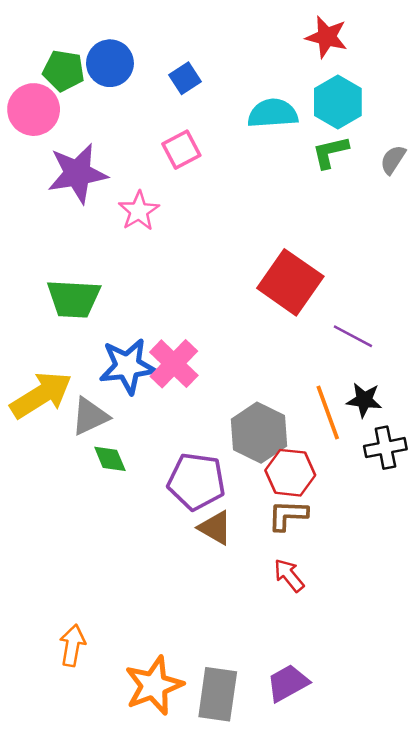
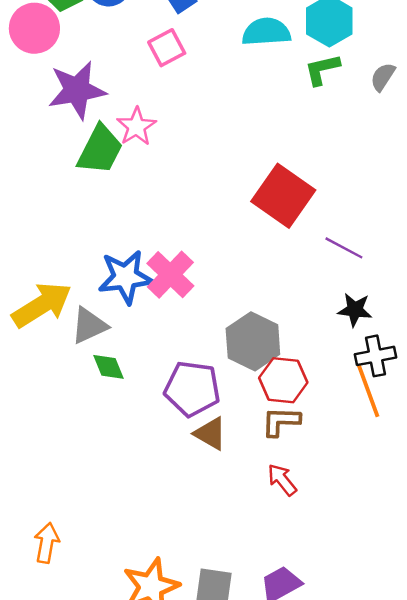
pink square: (181, 150) -> (167, 48), moved
green trapezoid: (74, 299) -> (100, 150), moved, turned -66
orange line: (328, 413) -> (368, 391), moved
orange arrow: (72, 645) -> (47, 543), moved

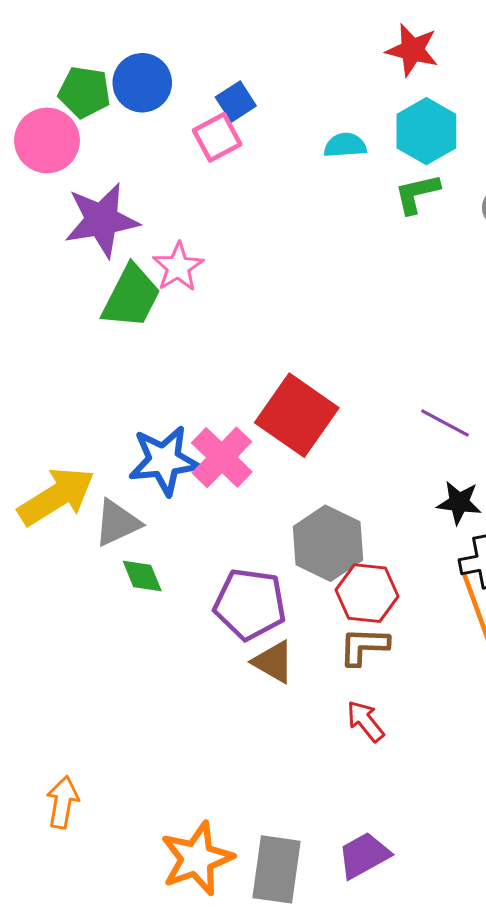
cyan semicircle: (266, 32) -> (345, 145), size x0.7
pink square: (167, 48) -> (217, 137), moved
red square: (283, 196) -> (297, 415), moved

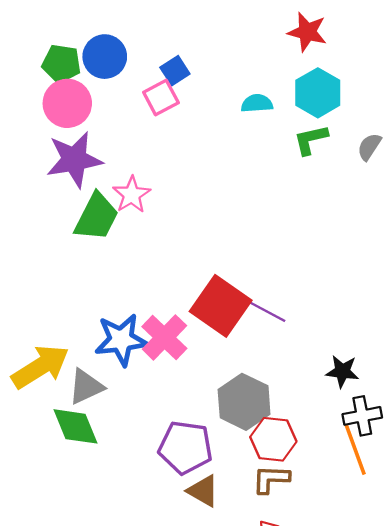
pink circle: (47, 140) -> (67, 103), moved
purple line: (445, 423) -> (267, 312), moved
green diamond: (142, 576) -> (75, 426), moved, size x1.5

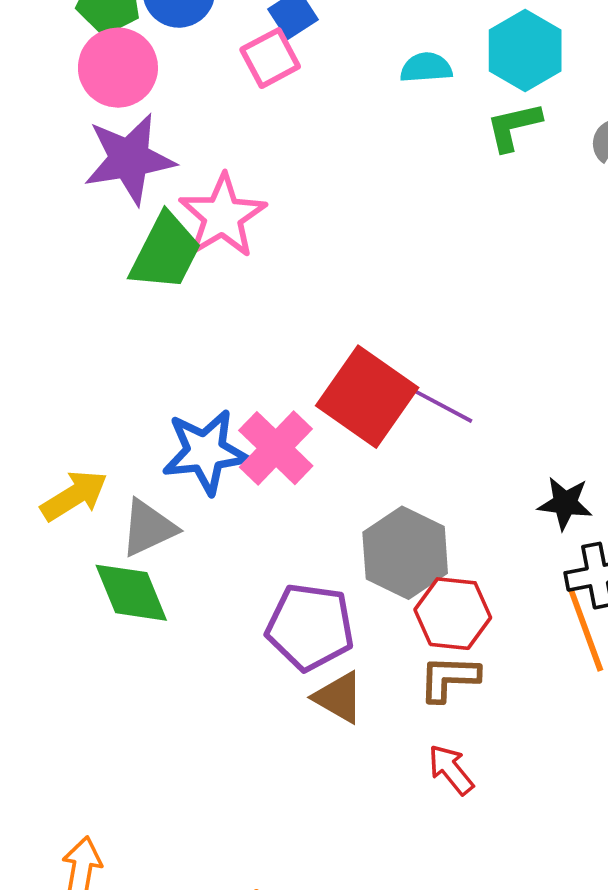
pink star: (132, 195) -> (223, 216), size x1.4
yellow arrow: (40, 367) -> (74, 496), size x0.7

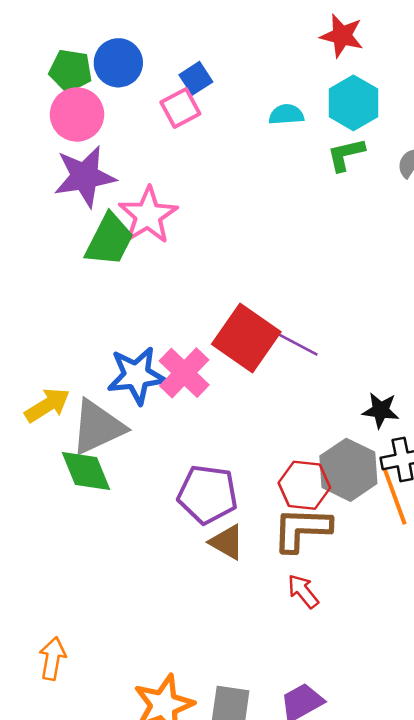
gray triangle: (148, 528) -> (98, 427), size x1.4
gray hexagon: (405, 553) -> (348, 470), moved
brown L-shape: (449, 678) -> (302, 529), size x1.4

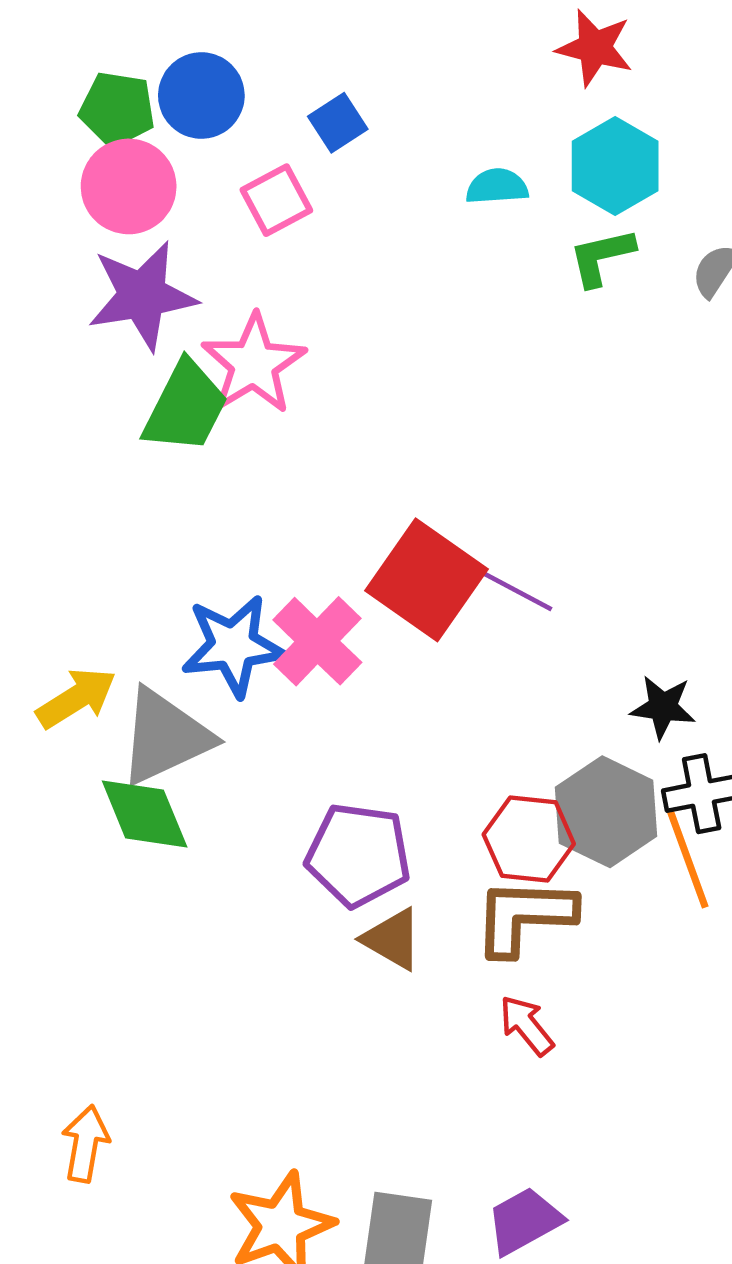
pink square: (180, 108) -> (276, 200), moved

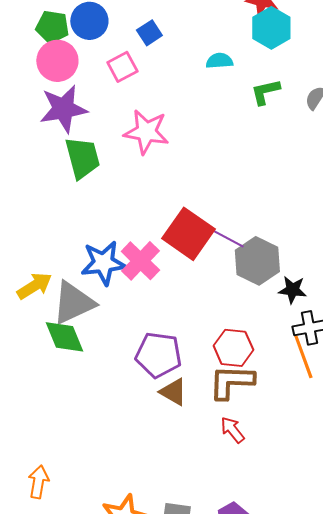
cyan hexagon: (615, 166) -> (271, 28), moved
pink star: (254, 364) -> (146, 132), moved, turned -30
green trapezoid: (185, 407) -> (82, 158), turned -42
gray hexagon: (606, 812) -> (257, 261), moved

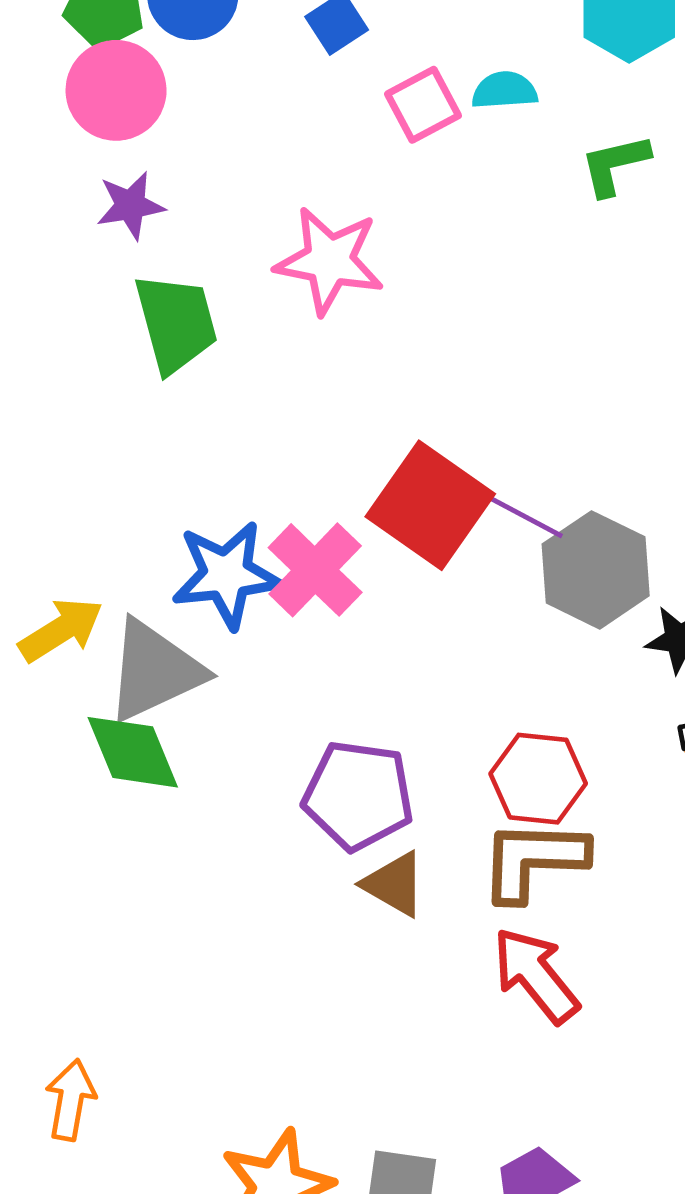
pink square: (122, 67) -> (423, 105), moved
purple star: (63, 109) -> (130, 205), size x0.6
red arrow: (232, 430) -> (536, 975), size x1.5

